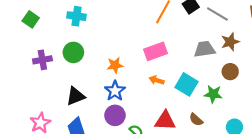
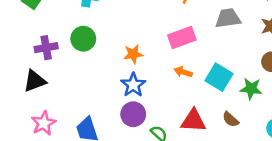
gray trapezoid: (205, 49) -> (228, 18), moved
black triangle: (76, 96) -> (35, 81), moved

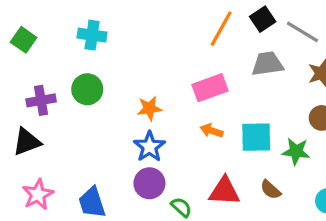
cyan square: (219, 77) -> (256, 137), turned -32

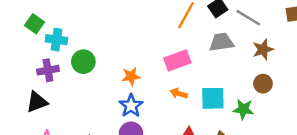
cyan cross: (92, 35) -> (56, 40), moved

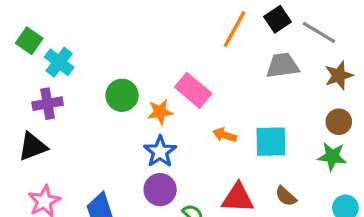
cyan cross: (56, 40) -> (59, 62), turned 30
pink rectangle: (177, 60) -> (193, 90), moved, turned 60
green circle: (83, 62) -> (122, 95), moved
green star: (243, 109) -> (332, 157), moved

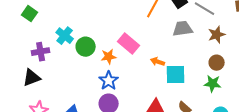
cyan cross: (59, 62) -> (65, 36), moved
orange arrow: (225, 135) -> (158, 62), moved

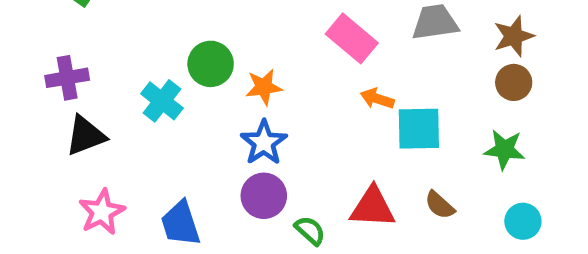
cyan cross: (65, 36) -> (162, 101), moved
pink rectangle: (129, 44) -> (352, 38), moved
purple cross: (41, 52) -> (67, 78), moved
brown circle: (217, 63) -> (514, 82), moved

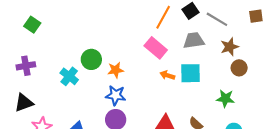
brown circle: (514, 82) -> (239, 68), moved
cyan square: (419, 129) -> (191, 73), moved
black triangle: (86, 136) -> (24, 103), moved
blue star: (264, 143) -> (116, 95), turned -30

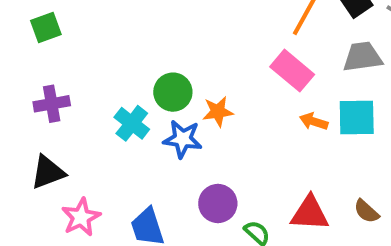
green square: (32, 25) -> (46, 28), moved, turned 35
blue star: (116, 95) -> (183, 139), moved

